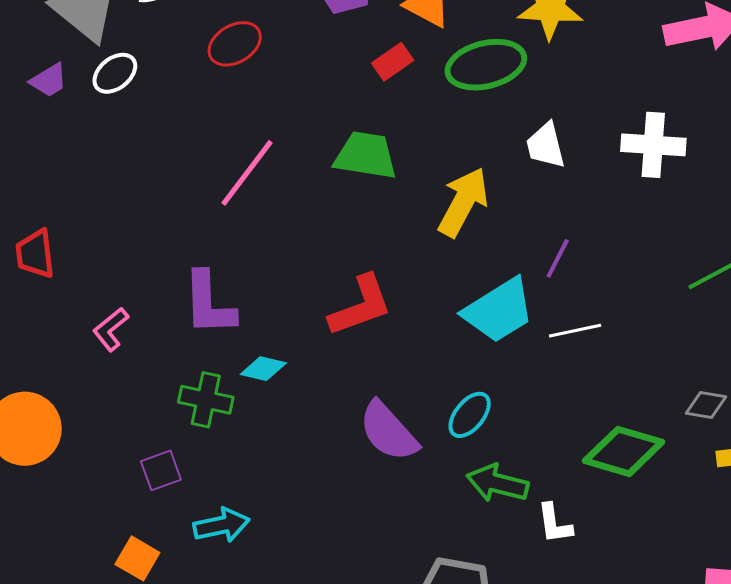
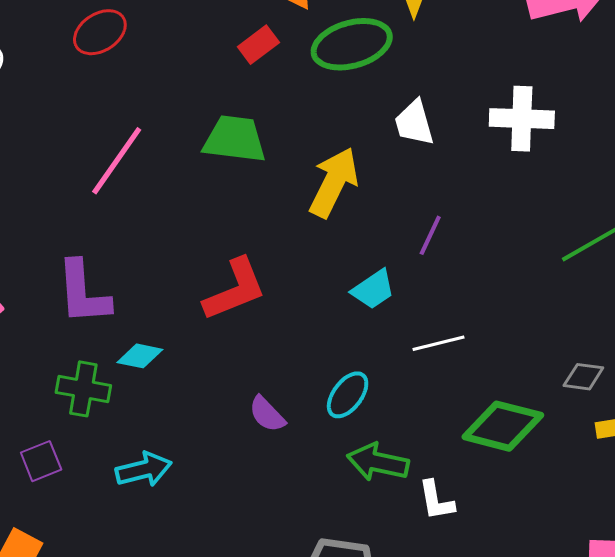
cyan trapezoid: (499, 310) -> (373, 289), size x0.6
white line: (575, 331) -> (439, 343), moved
purple semicircle: (388, 431) -> (267, 414), size x0.6
cyan arrow: (221, 525) -> (144, 469), moved

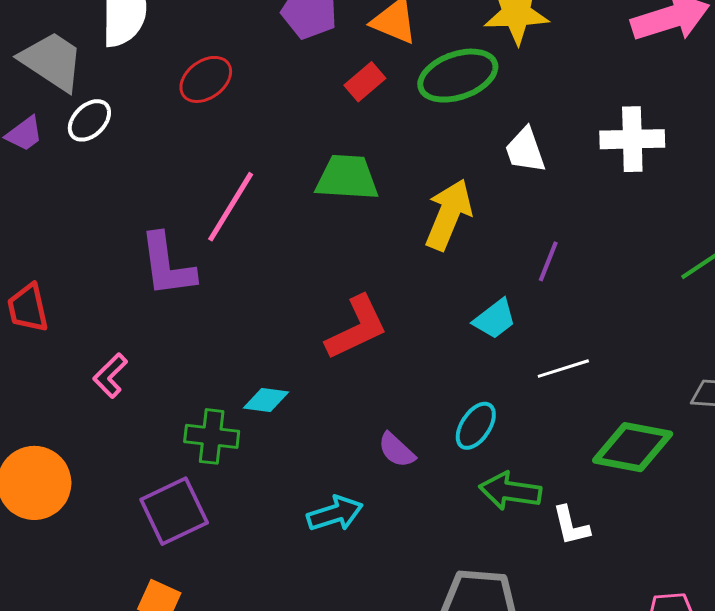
purple L-shape: (83, 293) -> (167, 265), moved
purple square: (41, 461) -> (174, 511), size x1.6
cyan arrow: (144, 469) -> (335, 514), moved

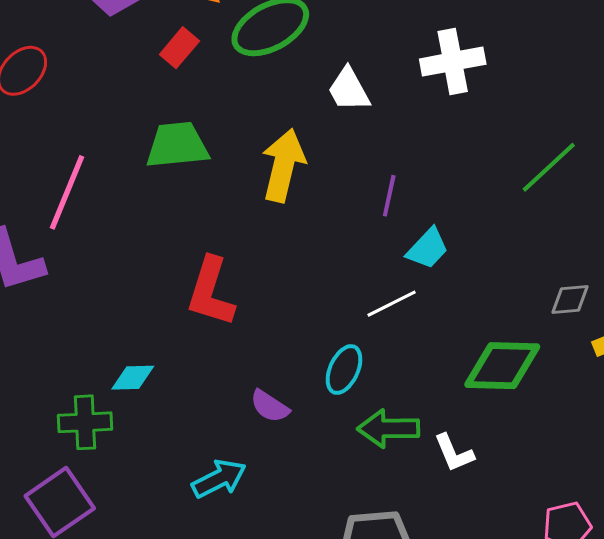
cyan trapezoid: (495, 319) -> (428, 248), moved
red L-shape: (357, 328) -> (211, 292), turned 142
white line: (563, 369) -> (392, 304), moved

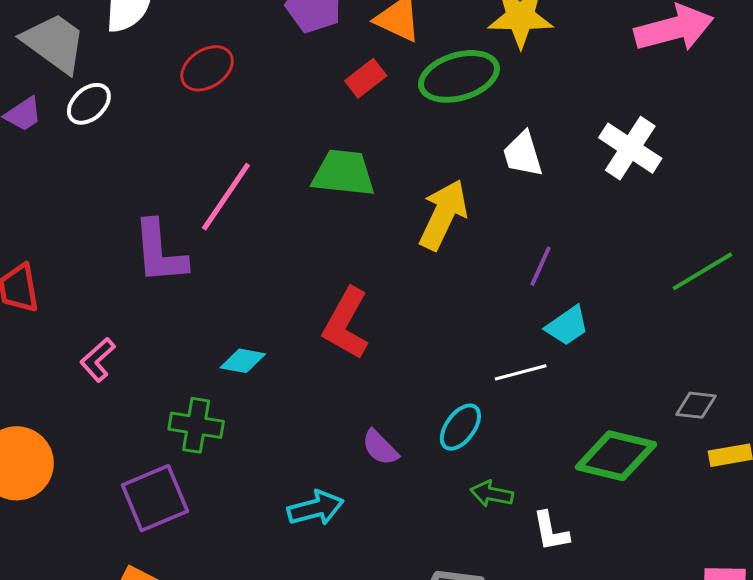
white cross: (453, 62) -> (630, 148), turned 32
cyan diamond: (133, 378) -> (243, 361), moved
green arrow: (388, 428) -> (492, 494), size x0.7

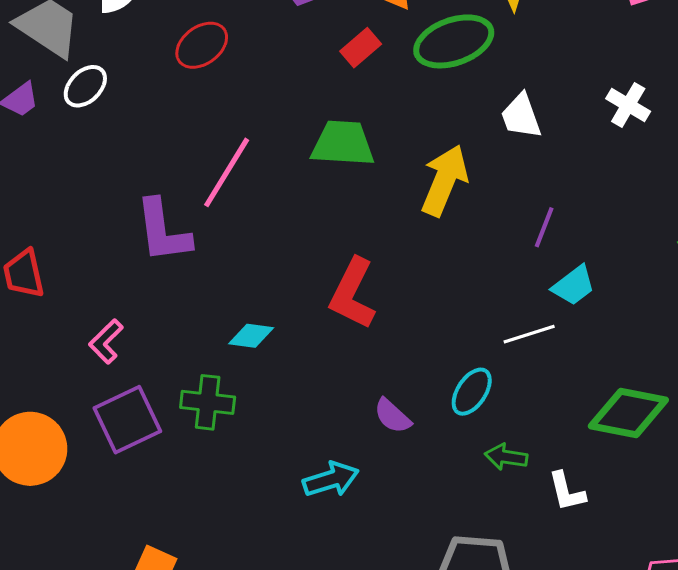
white cross: (630, 148) -> (628, 105), size x0.7
purple square: (155, 498) -> (127, 420), moved

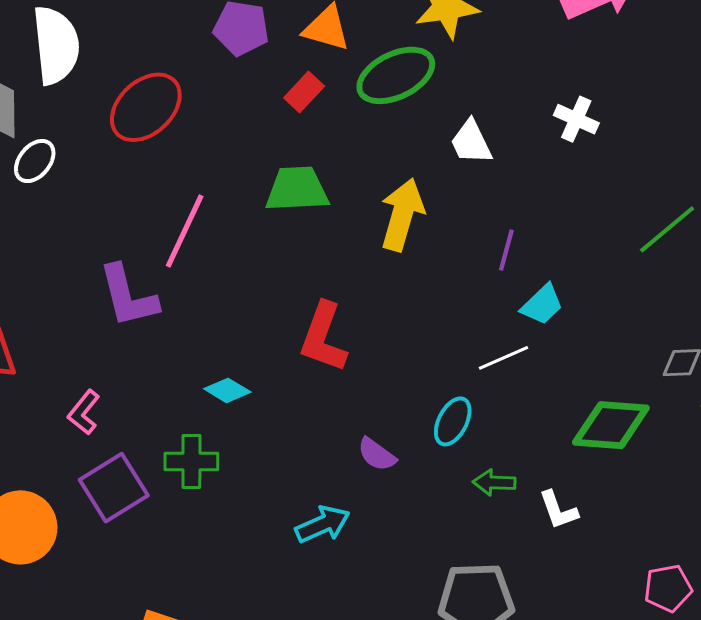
red ellipse: (202, 45) -> (146, 107), size x1.4
cyan diamond: (251, 336) -> (227, 390), turned 30

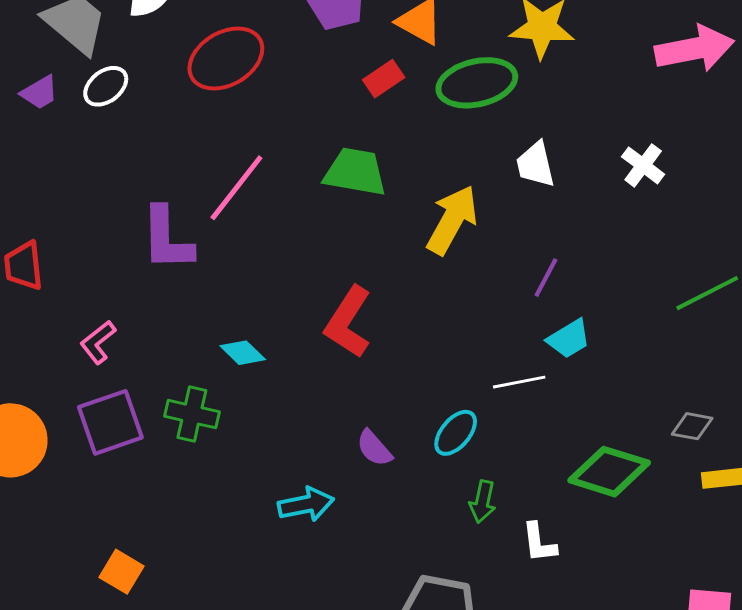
green arrow: (494, 482) -> (483, 502), turned -93

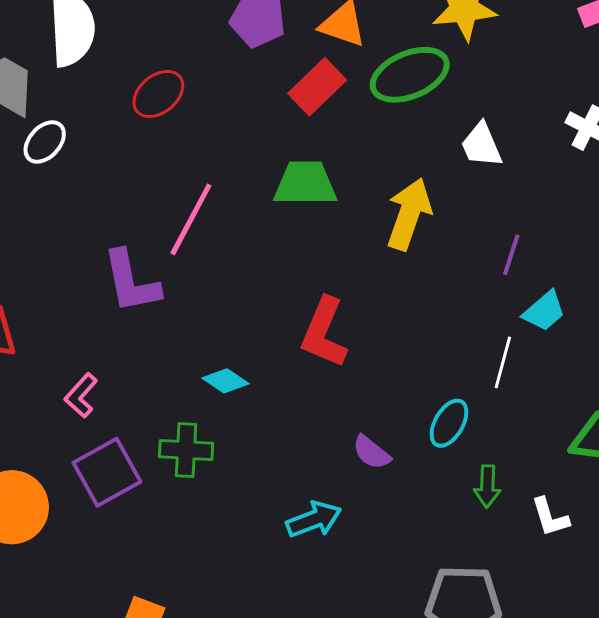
red ellipse: (226, 59) -> (158, 94), size x0.7
red rectangle: (384, 79) -> (317, 87), size x1.4
white line: (519, 382) -> (503, 362), turned -54

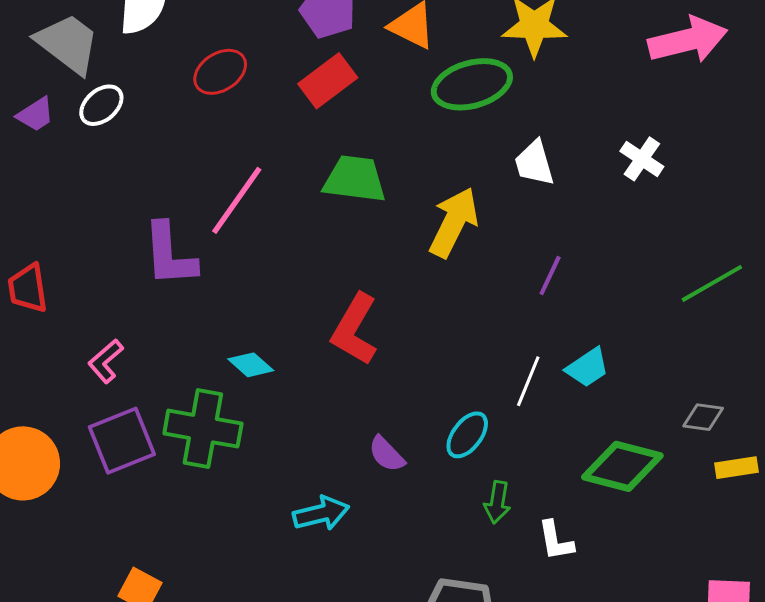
red rectangle: (317, 87) -> (328, 81), moved
cyan trapezoid: (544, 311) -> (587, 368), moved
green cross: (186, 450) -> (203, 429), size x1.4

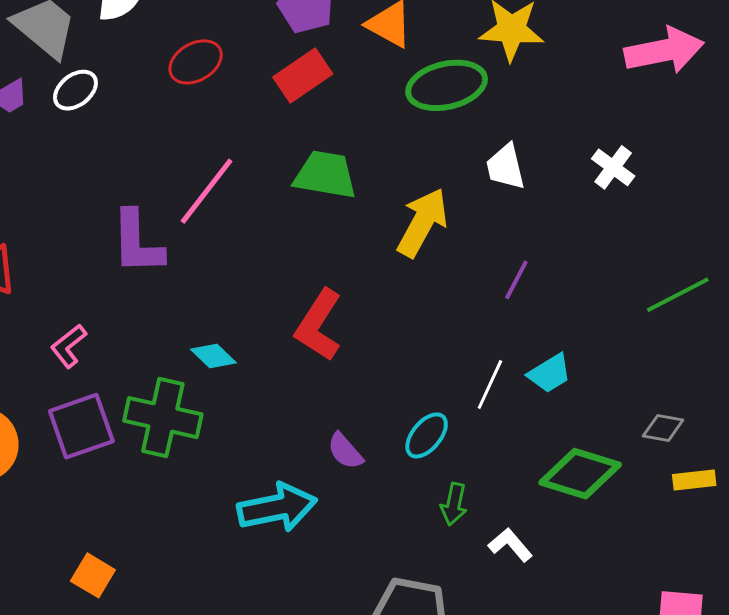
cyan arrow: (321, 513) -> (277, 507), size x1.4
white L-shape: (556, 541) -> (510, 545), turned 147

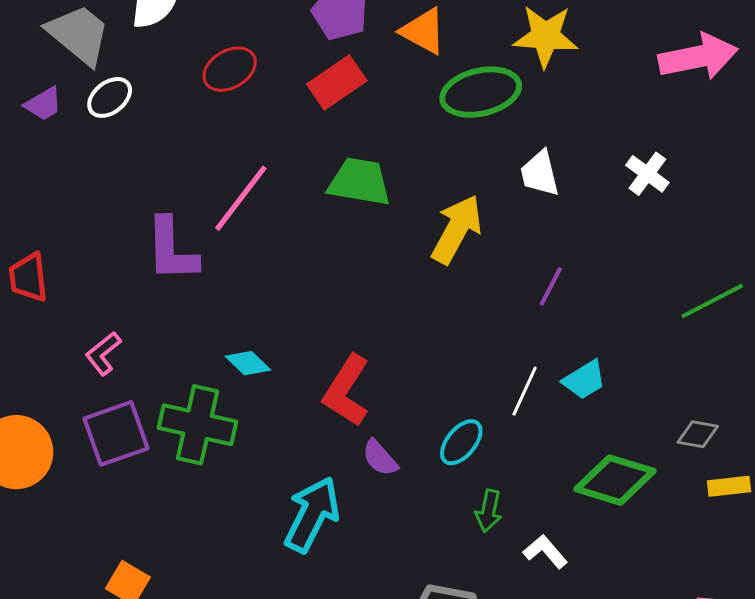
red L-shape: (319, 325) -> (346, 391), moved
cyan arrow: (277, 507) -> (312, 514), turned -52

